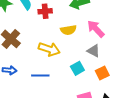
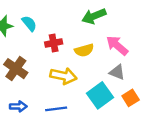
red cross: (45, 11) -> (54, 43), moved
cyan square: (77, 68) -> (100, 95), size x1.5

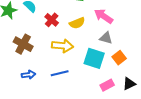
red cross: (54, 43) -> (52, 20), turned -32
cyan square: (100, 95) -> (94, 58), turned -30

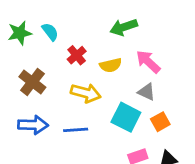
blue arrow: (29, 75) -> (33, 125), size x1.5

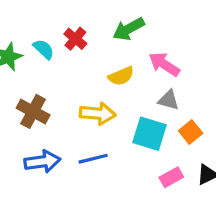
red cross: (77, 55) -> (75, 39), moved

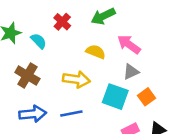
cyan semicircle: (44, 49) -> (39, 41), moved
yellow semicircle: (121, 76) -> (96, 52), turned -138
gray triangle: (169, 100) -> (131, 72), turned -42

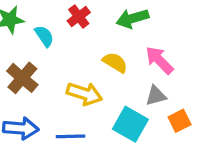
orange square: (146, 97) -> (180, 121), moved

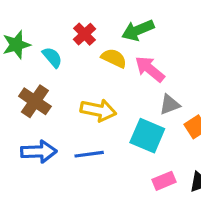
pink arrow: (159, 60) -> (150, 69), moved
yellow semicircle: (115, 62) -> (114, 58), moved

